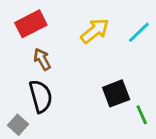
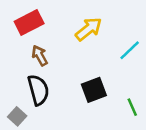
cyan line: (139, 32) -> (130, 50), moved
black square: (116, 93) -> (94, 90), moved

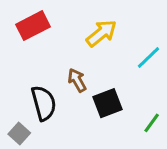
brown arrow: (40, 56) -> (77, 80), moved
green line: (132, 107) -> (152, 123), turned 60

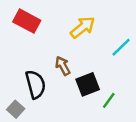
red rectangle: (33, 26) -> (27, 21), turned 55
green line: (152, 123) -> (109, 100), moved

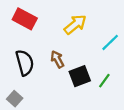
black semicircle: (35, 84) -> (25, 63), moved
green line: (109, 100) -> (104, 81), moved

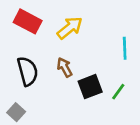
yellow arrow: (75, 24) -> (70, 28), moved
cyan line: (110, 42) -> (125, 48), turned -48

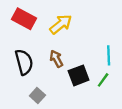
cyan line: (125, 48) -> (109, 55), moved
gray square: (16, 112) -> (37, 95), moved

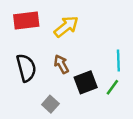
red rectangle: (24, 19) -> (26, 20), turned -35
gray square: (37, 95) -> (50, 104), moved

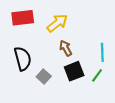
brown arrow: (61, 64) -> (66, 48), moved
gray square: (50, 104) -> (44, 76), moved

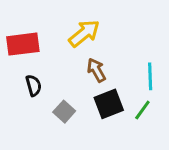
red rectangle: (23, 18) -> (23, 44), moved
black semicircle: (23, 59) -> (34, 85), size x0.6

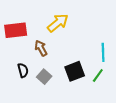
brown arrow: (96, 70) -> (41, 48), moved
black semicircle: (34, 85) -> (23, 70), moved

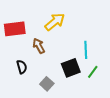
cyan line: (103, 52) -> (86, 50), moved
gray square: (44, 77) -> (47, 84), moved

